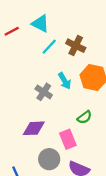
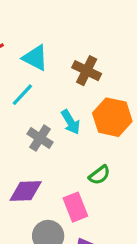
cyan triangle: (40, 24) -> (35, 58), moved
cyan line: (49, 47) -> (22, 95), moved

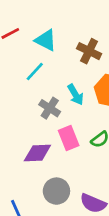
pink rectangle: (75, 207) -> (69, 138), moved

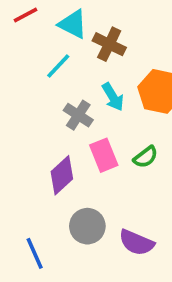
brown cross: (89, 51) -> (109, 44), moved
purple diamond: (37, 153) -> (62, 175), turned -40

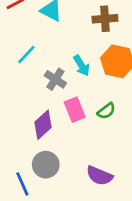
brown cross: (109, 44) -> (105, 19), moved, turned -30
cyan line: (58, 66) -> (26, 55), moved
gray circle: (87, 226) -> (46, 165), moved

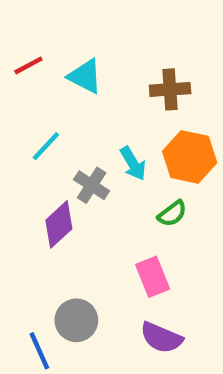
pink rectangle: (75, 110) -> (153, 277), moved
green semicircle: (106, 111) -> (172, 214), moved
purple diamond: (43, 125) -> (59, 224), moved

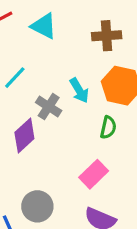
green semicircle: (172, 214) -> (108, 127), turned -40
pink rectangle: (153, 277) -> (94, 174), turned 68

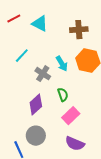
green semicircle: (108, 127) -> (63, 95), moved, turned -32
purple diamond: (24, 136) -> (36, 105), moved

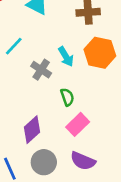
purple diamond: (36, 105) -> (32, 130), moved
gray circle: (36, 136) -> (44, 162), moved

